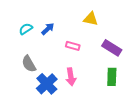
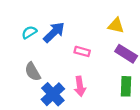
yellow triangle: (91, 19) -> (116, 26), moved
blue arrow: (48, 29) -> (54, 32), size x1.5

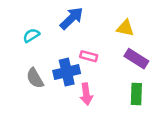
blue arrow: (54, 32) -> (72, 18), moved
blue cross: (53, 94) -> (67, 72), moved, turned 30

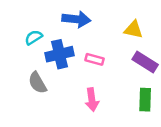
blue arrow: (72, 18) -> (76, 19), turned 50
blue cross: (67, 72) -> (59, 54), moved

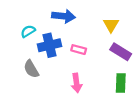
yellow triangle: (133, 30) -> (111, 25), turned 49

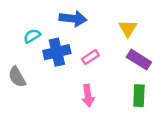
pink rectangle: (79, 50) -> (90, 57), turned -48
gray semicircle: (31, 69) -> (17, 77), moved

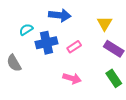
pink arrow: (88, 96) -> (72, 78), turned -66
green rectangle: (139, 96) -> (114, 78), turned -36

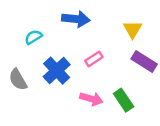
blue cross: (46, 43) -> (57, 71), moved, turned -30
green rectangle: (114, 78) -> (124, 100), moved

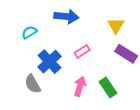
gray semicircle: (18, 80) -> (33, 84), moved
pink arrow: (91, 99) -> (80, 86), turned -90

